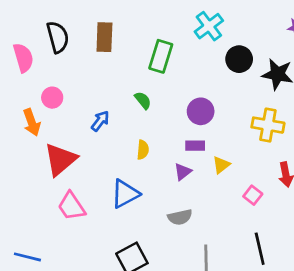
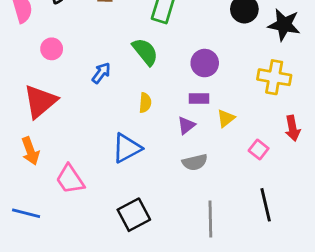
green semicircle: (143, 100) -> (145, 52), size x1.5
orange arrow: (32, 122) -> (30, 151), moved
red triangle: (60, 159) -> (40, 101), moved
pink trapezoid: (71, 206) -> (70, 179), moved
gray semicircle: (180, 217) -> (195, 162), moved

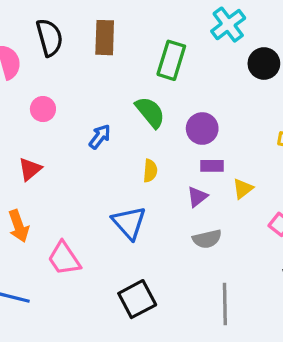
purple circle: (205, 63) -> (202, 129), moved
red triangle: (40, 101) -> (30, 169), size x0.6
blue triangle: (127, 148) -> (129, 223), turned -44

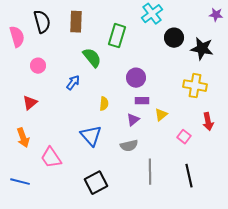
green semicircle: (150, 112) -> (92, 58), moved
gray semicircle: (207, 239) -> (129, 146), moved
gray line: (225, 304) -> (150, 172), moved

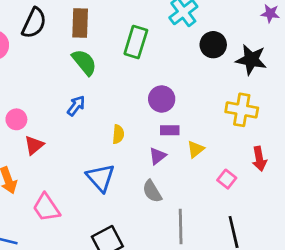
black semicircle: (42, 22) -> (34, 23), turned 40
green semicircle: (92, 58) -> (84, 62), moved
pink circle: (38, 66) -> (16, 119), moved
red triangle: (30, 103) -> (34, 145), moved
gray semicircle: (129, 146) -> (152, 191), turned 72

